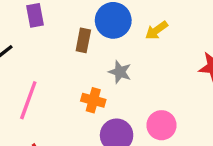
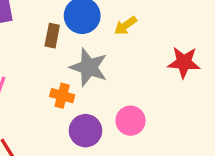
gray star: (120, 72) -> (89, 67), size x1.6

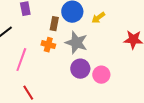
orange cross: (62, 96) -> (48, 45), moved
purple circle: (85, 131) -> (80, 69), moved

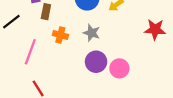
brown rectangle: (54, 24) -> (46, 12), moved
gray star: (76, 43) -> (92, 33), size x0.7

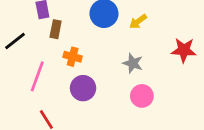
gray star: (92, 33) -> (133, 63), moved
purple circle: (96, 62) -> (83, 88), moved

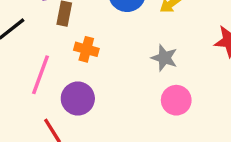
purple circle: (83, 88) -> (78, 99), moved

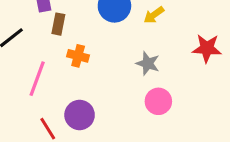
purple circle: (78, 99) -> (80, 115), moved

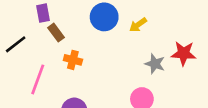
brown rectangle: (58, 24) -> (56, 33), turned -48
gray star: (148, 63) -> (155, 64), moved

